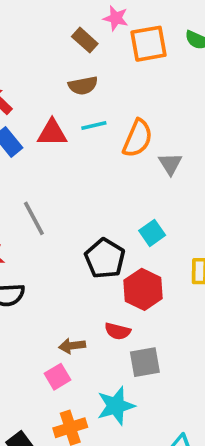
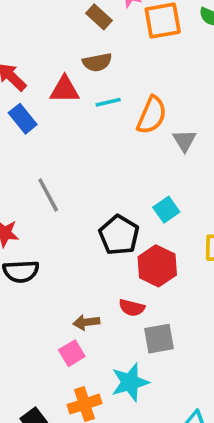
red triangle: (52, 133) -> (65, 90), moved

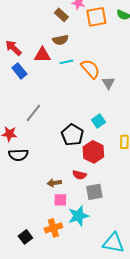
orange semicircle: (152, 115) -> (90, 69), turned -65
gray line: (48, 195) -> (33, 113), turned 66
pink square: (72, 353) -> (60, 200), moved, turned 32

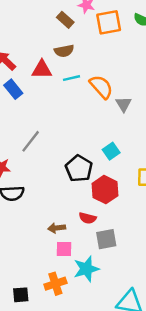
black square: (25, 237) -> (21, 295), turned 32

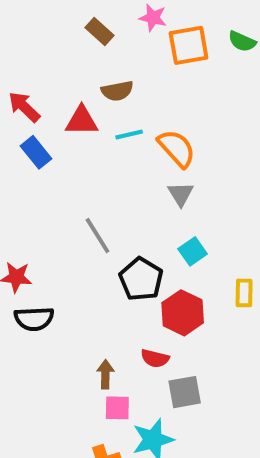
brown rectangle: (65, 20) -> (99, 32), moved
gray triangle: (124, 104) -> (181, 194), moved
gray line: (31, 141) -> (97, 236), moved, turned -70
brown arrow: (57, 228) -> (105, 374), turned 98

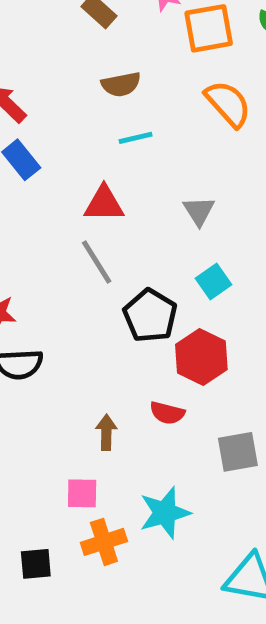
red triangle: (82, 121) -> (104, 204), moved
orange semicircle: (177, 148) -> (228, 104), moved
gray square: (185, 392) -> (238, 452), moved
pink square: (117, 408) -> (82, 493), moved

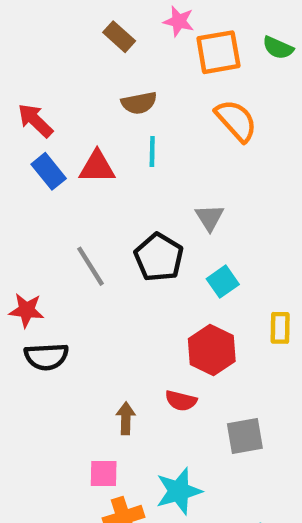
cyan line: (136, 138) -> (152, 151), turned -76
red triangle: (104, 204) -> (97, 167), moved
gray line: (97, 262) -> (90, 266), moved
black pentagon: (150, 316) -> (159, 257), moved

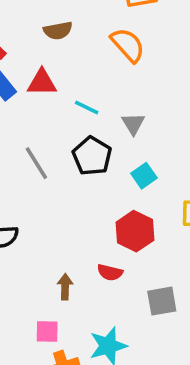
brown semicircle: (139, 103) -> (58, 31), moved
orange semicircle: (236, 121) -> (128, 45), moved
cyan line: (152, 151) -> (87, 108), moved, turned -65

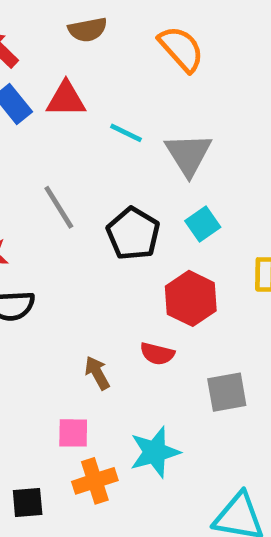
gray triangle: (133, 124) -> (188, 154), size x1.5
black pentagon: (92, 156) -> (133, 234), moved
brown arrow: (65, 287) -> (97, 373), turned -30

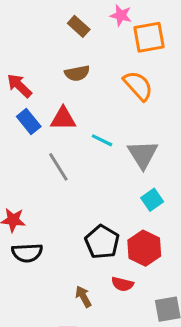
gray line: (59, 207) -> (58, 167), moved
black pentagon: (133, 234) -> (102, 242), moved

